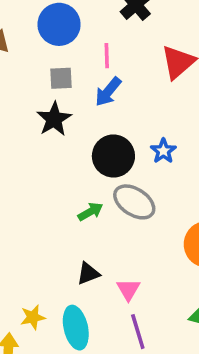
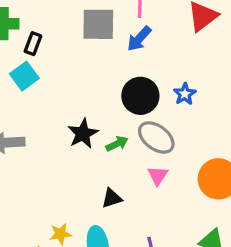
gray square: (61, 78) -> (98, 24), size x1.6
black star: (54, 119) -> (83, 134), moved
pink triangle: (128, 290) -> (158, 176), moved

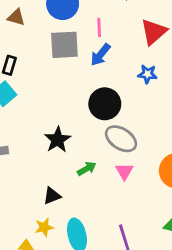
blue star: (185, 94) -> (147, 74), moved, turned -30
green arrow: (117, 144) -> (87, 169), moved
black triangle: (112, 198) -> (52, 196), moved

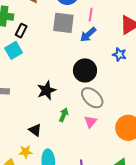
green arrow: (87, 169) -> (64, 115), turned -48
black triangle: (52, 196) -> (35, 130), turned 48

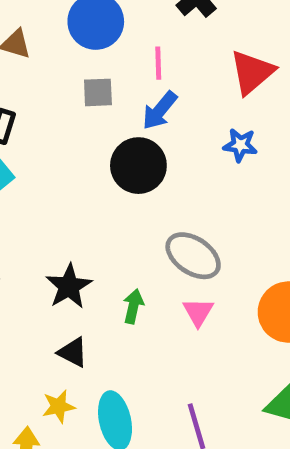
gray square: (63, 23) -> (98, 92), size x0.6
black circle: (85, 70) -> (138, 166), moved
black star: (46, 90) -> (69, 286), moved

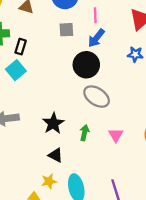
gray ellipse: (193, 256) -> (97, 97), moved

